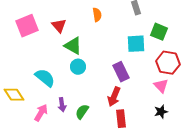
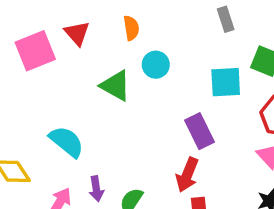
orange semicircle: (97, 15) -> (131, 28), moved
red triangle: (59, 26) -> (77, 33), moved
cyan circle: (78, 67) -> (156, 65), moved

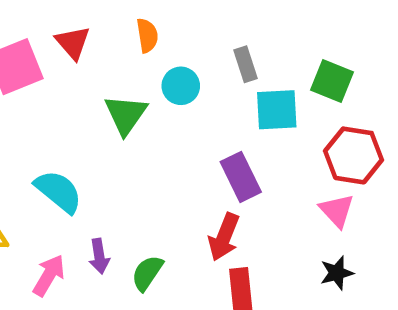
gray rectangle: (226, 19) -> (246, 64), moved
green triangle: (116, 86) -> (126, 115), turned 36

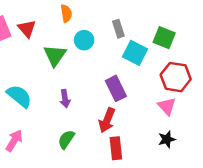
red triangle: (73, 43) -> (27, 29), moved
cyan square: (277, 110) -> (135, 53), turned 30
purple arrow: (99, 256) -> (65, 99), moved

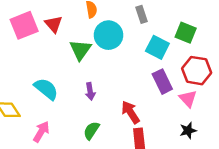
gray rectangle: (118, 29) -> (142, 14), moved
cyan circle: (84, 40) -> (109, 35), size x1.5
purple rectangle: (116, 88) -> (162, 82), moved
red arrow: (107, 120) -> (131, 112), turned 125

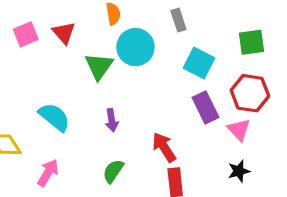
pink square: (24, 25) -> (26, 34), size x0.7
green square: (186, 33) -> (252, 42), moved, turned -30

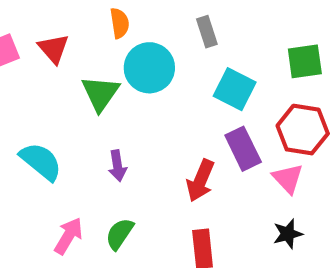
red arrow: (164, 147) -> (200, 181), moved, turned -124
pink arrow: (48, 173) -> (68, 236), moved

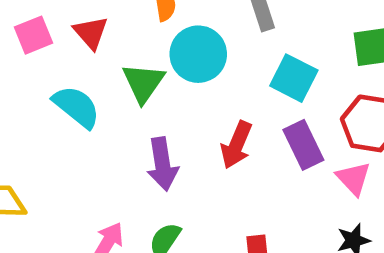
cyan semicircle: (41, 161) -> (76, 107), moved
purple arrow: (117, 166) -> (162, 164), size x1.5
red arrow: (200, 181) -> (236, 145), moved

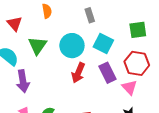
cyan circle: (198, 54) -> (72, 46), moved
purple arrow: (162, 164) -> (23, 81), moved

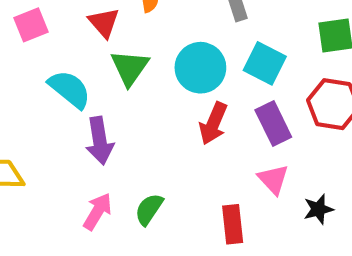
red triangle: (14, 24) -> (104, 23), moved
pink triangle: (129, 87) -> (273, 179), moved

